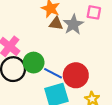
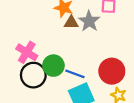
red circle: (76, 75) -> (112, 71), moved

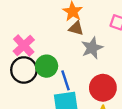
gray star: (89, 21) -> (92, 48), moved
blue line: (75, 74) -> (66, 80), turned 36

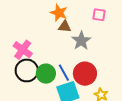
green circle: (47, 66) -> (46, 74), moved
red circle: (103, 88) -> (85, 74), moved

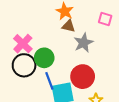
blue line: (64, 73) -> (49, 81), moved
green circle: (46, 74) -> (44, 58), moved

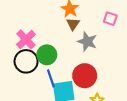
brown triangle: (69, 26) -> (73, 24), turned 48
gray star: (83, 43) -> (87, 42), turned -30

